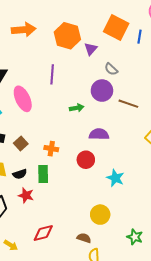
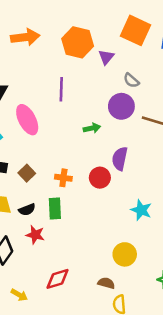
purple semicircle: (99, 134) -> (120, 159), turned -78
red circle: (86, 160) -> (100, 178), moved

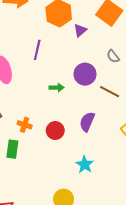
gray semicircle: (131, 80) -> (113, 56), moved
purple semicircle: (120, 159) -> (87, 122), moved

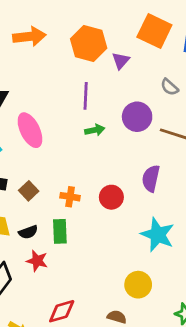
purple line: (37, 50) -> (86, 96), moved
green arrow: (57, 88) -> (95, 130), moved
cyan star: (85, 165) -> (158, 235), size x1.4

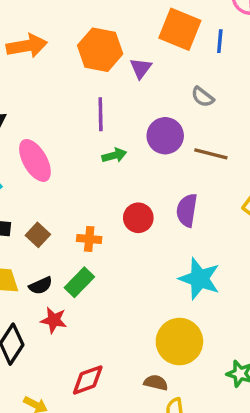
red circle: (111, 197) -> (138, 218), moved
green rectangle: (60, 231) -> (79, 282), turned 50
yellow circle: (138, 285) -> (179, 342), size x1.4

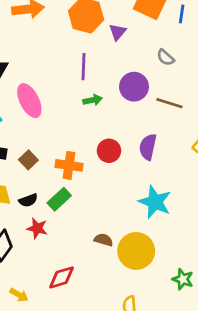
orange cross: (89, 239) -> (69, 165), size x1.4
brown semicircle: (156, 383) -> (104, 240), moved

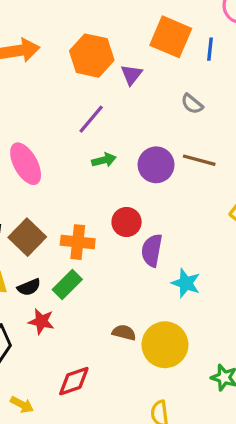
purple line: (84, 67) -> (91, 119), turned 40
purple circle: (134, 87) -> (156, 165), moved
purple semicircle: (148, 147) -> (152, 250), moved
brown square: (28, 160) -> (27, 237), size x1.5
cyan star: (155, 202) -> (186, 283), size x0.7

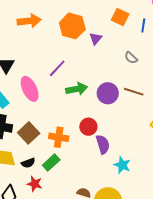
orange square: (171, 37) -> (120, 17), size x0.7
purple line: (91, 119) -> (57, 68), moved
green arrow: (104, 160) -> (77, 89), size x1.5
purple semicircle: (152, 250) -> (103, 144), turned 150

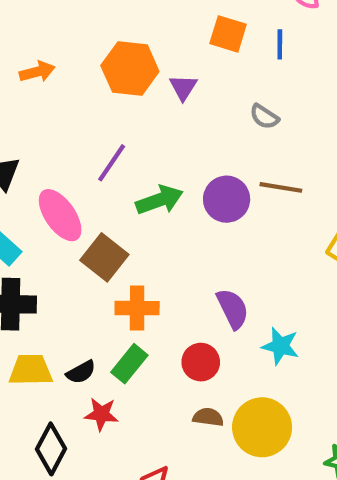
orange arrow: (29, 21) -> (37, 72), size x0.7
red circle: (88, 127) -> (201, 362), moved
brown square: (29, 133) -> (104, 257), moved

